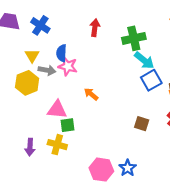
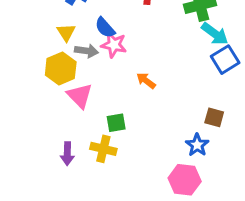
blue semicircle: (62, 53) -> (105, 28), turned -42
pink triangle: (57, 110) -> (80, 96), moved, turned 42
blue star: (128, 168) -> (197, 145), moved
pink hexagon: (101, 170) -> (185, 180), moved

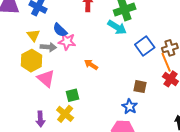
cyan arrow: (215, 34) -> (117, 27), moved
yellow cross: (103, 149) -> (65, 114), turned 30

